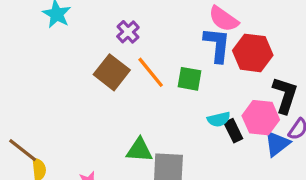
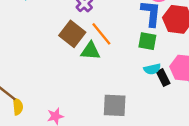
green square: (190, 79) -> (147, 41), moved
green triangle: (139, 150) -> (90, 51), moved

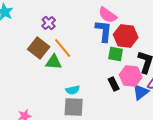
green square: (147, 41) -> (116, 54), moved
cyan semicircle: (152, 69) -> (73, 90), moved

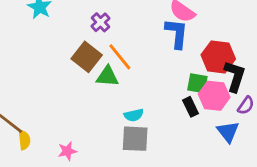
red hexagon: (126, 36) -> (218, 57), moved
green square: (116, 54) -> (197, 83), moved
blue triangle: (141, 92) -> (228, 132), moved, turned -30

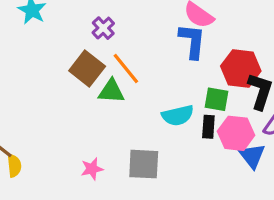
pink hexagon: (214, 96) -> (236, 133), moved
black rectangle: (191, 107) -> (208, 127), turned 30
cyan semicircle: (134, 115) -> (178, 115), moved, size x1.4
pink star: (67, 151) -> (92, 169), moved

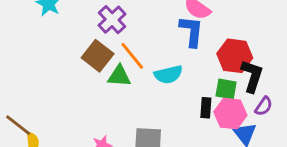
purple cross: (103, 28) -> (112, 20), size x1.4
green square: (217, 99) -> (226, 89), moved
cyan semicircle: (178, 115) -> (168, 75), moved

